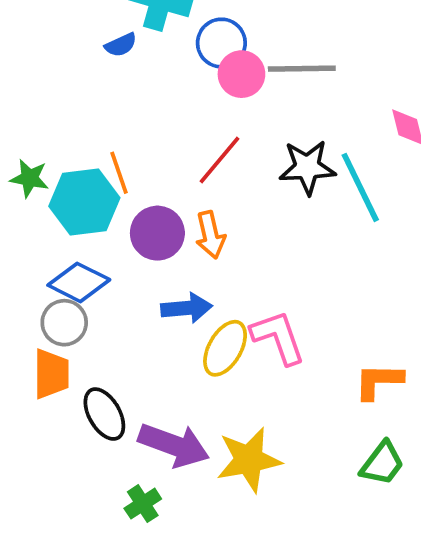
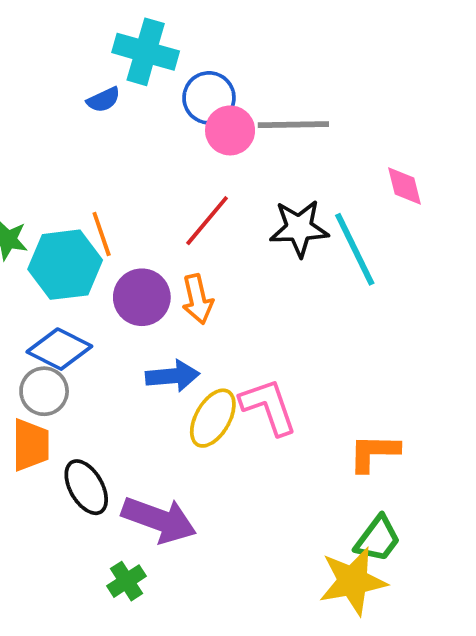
yellow star: (249, 460) -> (353, 581), moved

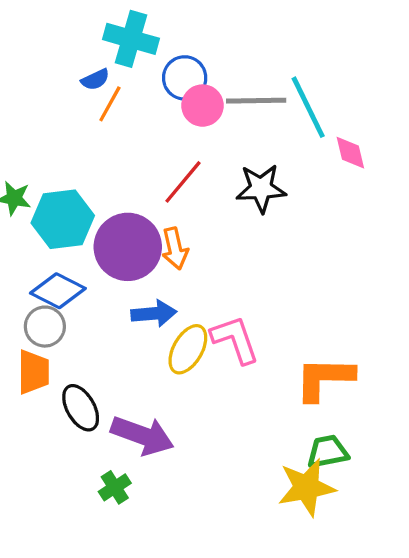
orange line: (102, 234) -> (110, 104), moved, turned 48
cyan line: (355, 249) -> (308, 107), moved
purple circle: (142, 297) -> (128, 247), size x1.4
orange L-shape: (374, 453) -> (324, 379), size x1.4
green trapezoid: (378, 539) -> (328, 452), turned -138

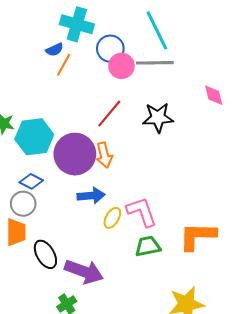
cyan line: (308, 107) -> (157, 30), moved
blue diamond: (58, 291) -> (31, 181), size x0.7
yellow ellipse: (188, 349) -> (112, 218), size x0.7
green trapezoid: (328, 452) -> (148, 246), moved

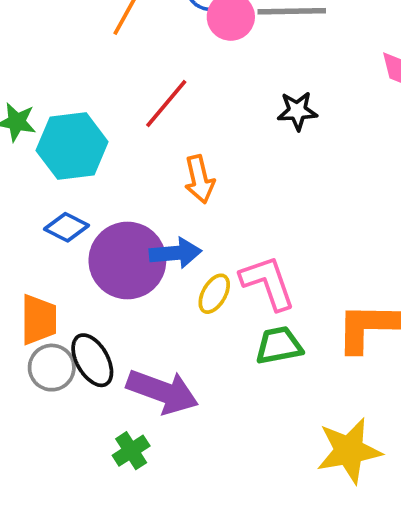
red line: (109, 113) -> (166, 104), moved
black star: (158, 118) -> (297, 111), size x0.7
purple circle: (75, 154) -> (127, 260), moved
gray circle: (23, 204) -> (52, 368), moved

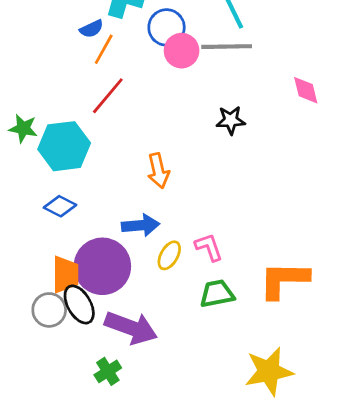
red line: (166, 104) -> (108, 96), moved
purple circle: (127, 260) -> (102, 266), moved
pink L-shape: (268, 283) -> (209, 247), size x0.7
orange trapezoid: (39, 320) -> (66, 274), moved

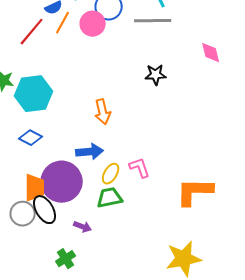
pink circle: (182, 51) -> (93, 24), moved
red line: (108, 96) -> (32, 32), moved
green trapezoid: (217, 294) -> (110, 198), moved
purple arrow: (131, 328) -> (83, 227), size x0.5

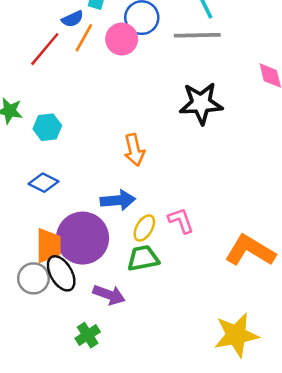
black star: (156, 75) -> (201, 103), size x1.6
cyan hexagon: (34, 94) -> (47, 127), size x0.6
orange L-shape: (195, 192) -> (250, 251), turned 30
purple arrow: (83, 227) -> (109, 295), size x1.4

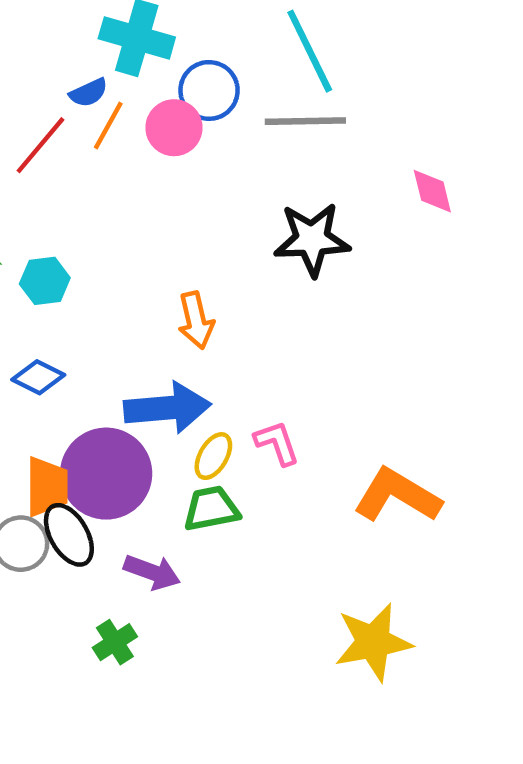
blue arrow: (118, 200) -> (167, 408), size x1.4

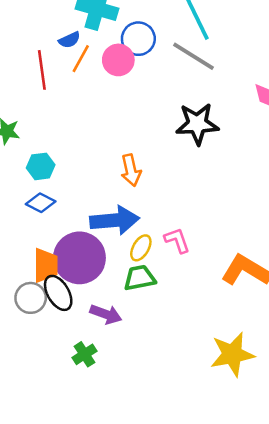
gray line: (305, 121) -> (193, 56), turned 33
red line: (40, 145) -> (42, 70), turned -48
cyan hexagon: (45, 281) -> (41, 166), moved

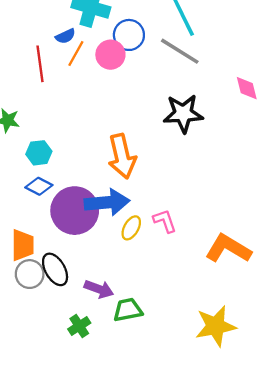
orange arrow: (131, 170) -> (122, 156), size x1.5
purple circle: (79, 258) -> (75, 211), moved
orange trapezoid: (46, 265) -> (23, 245), moved
green trapezoid: (140, 278) -> (128, 310), moved

